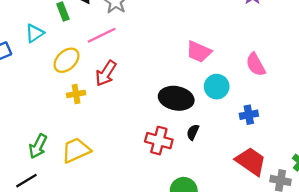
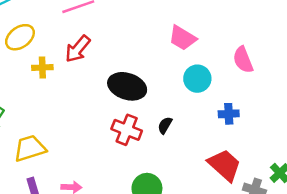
yellow ellipse: (66, 60) -> (20, 37), moved
black ellipse: (176, 98) -> (127, 86), moved
yellow trapezoid: (76, 150) -> (30, 148), moved

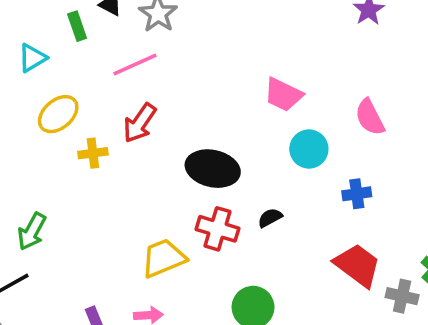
black semicircle: (165, 125) -> (270, 218), turned 36
yellow trapezoid: (30, 148) -> (164, 258), moved

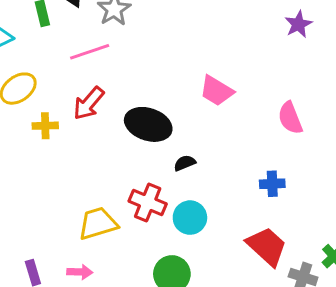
cyan circle: (309, 149) -> (190, 218), moved
black ellipse: (213, 169) -> (148, 124), moved
black semicircle: (270, 218) -> (185, 163), moved

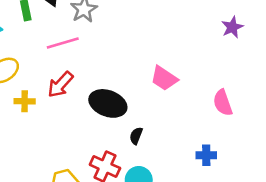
black semicircle: (185, 163) -> (136, 136), turned -48

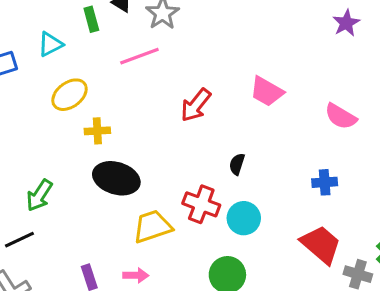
red arrow: (60, 85) -> (196, 105), moved
black ellipse: (108, 103) -> (116, 178), moved
pink semicircle: (223, 103) -> (341, 116), turned -36

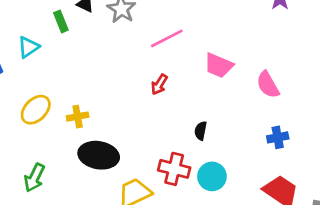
pink line: (139, 56) -> (167, 38), moved
yellow ellipse: (70, 95) -> (36, 110), moved
red arrow: (196, 105) -> (159, 84), size x0.7
pink semicircle: (341, 116) -> (268, 85), moved, turned 36

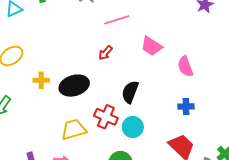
yellow cross: (78, 117) -> (41, 80), moved
black semicircle: (201, 131) -> (130, 92), size x1.6
black ellipse: (99, 155) -> (74, 86), moved, turned -36

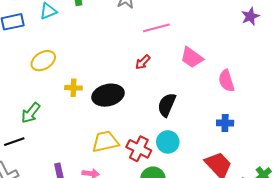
red cross: (106, 117) -> (139, 149), moved

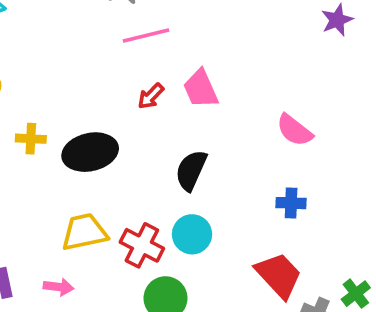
pink line: (156, 28) -> (146, 36), moved
pink trapezoid: (192, 58) -> (201, 89), moved, turned 30
pink semicircle: (226, 81) -> (294, 130), turned -35

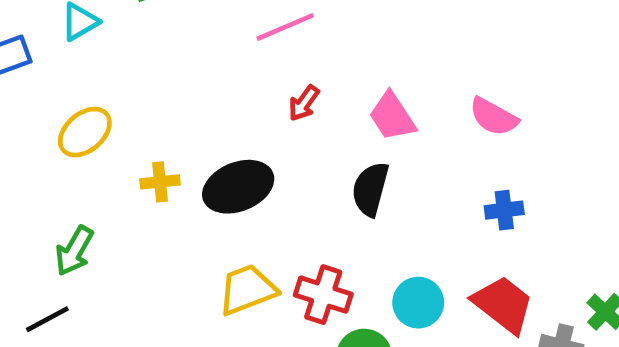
pink trapezoid: (201, 89) -> (392, 116), moved
cyan circle: (192, 234) -> (418, 303), moved

